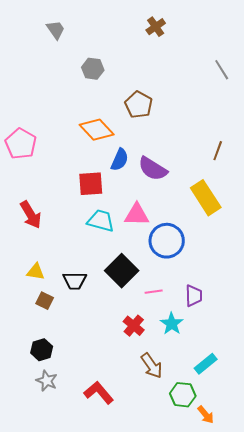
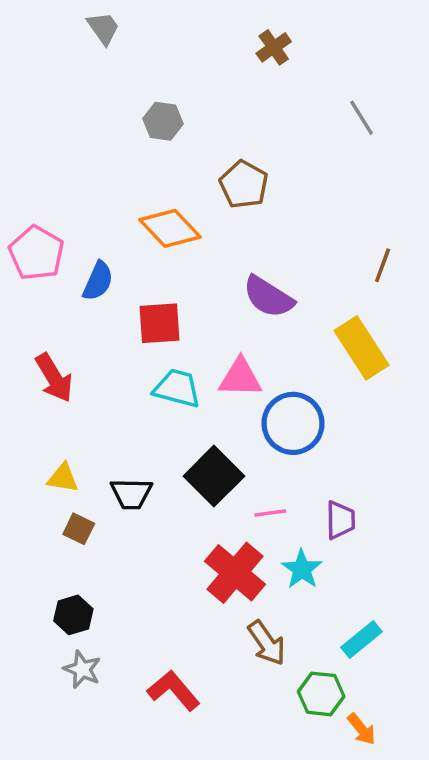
gray trapezoid: (56, 30) -> (103, 28), moved
gray line: (222, 70) -> (362, 118), moved
blue semicircle: (120, 160) -> (98, 281), moved
red cross: (134, 326) -> (235, 573), size x1.6

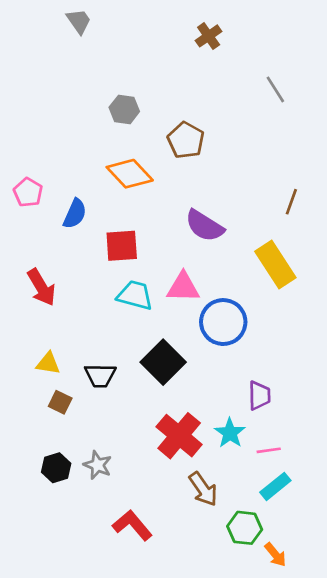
gray hexagon: (163, 121) -> (124, 109), moved
pink pentagon: (36, 253) -> (28, 192), size x0.7
pink line: (270, 513) -> (269, 450), moved
gray star: (82, 669) -> (98, 465), moved

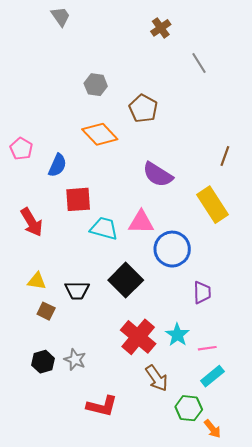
gray line: (275, 89) -> (199, 63), moved
red square: (122, 246) -> (78, 199), moved
purple trapezoid: (259, 396) -> (202, 292), moved
red L-shape: (132, 525) -> (102, 406), turned 144

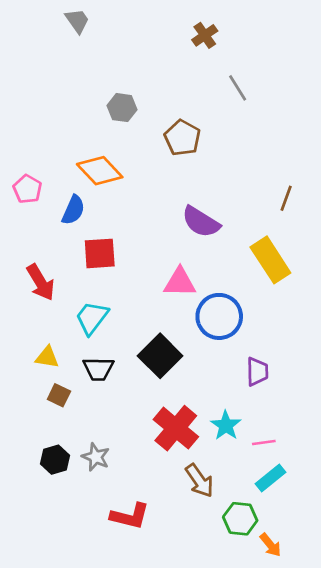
gray line: (199, 63) -> (238, 88), moved
orange diamond: (100, 134) -> (100, 171), moved
cyan trapezoid: (104, 228) -> (92, 318), moved, turned -68

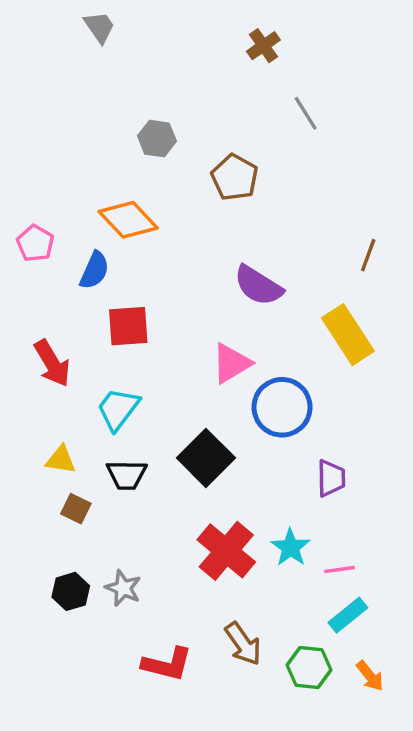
pink triangle: (180, 282) -> (231, 363), turned -32
brown arrow: (199, 481) -> (243, 644), moved
orange arrow: (270, 545) -> (370, 676), moved

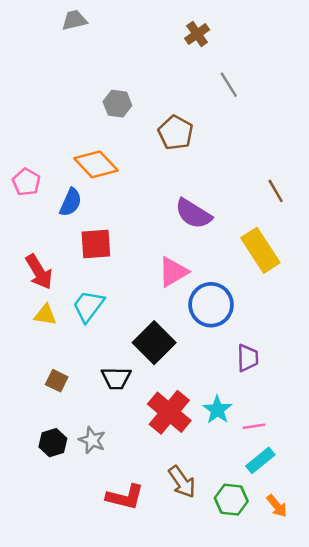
gray trapezoid: (99, 27) -> (74, 20), turned -68
brown line: (368, 255) -> (276, 191), turned -50
yellow triangle: (61, 460) -> (45, 315), moved
black trapezoid: (127, 475) -> (116, 378), moved

